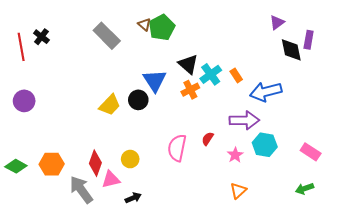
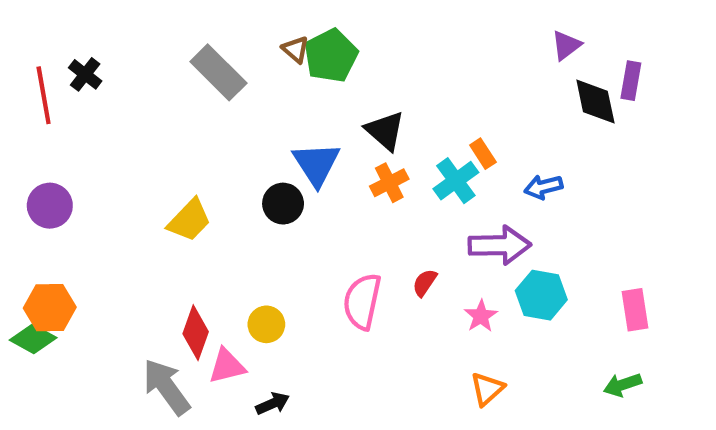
cyan cross: (211, 74) -> (456, 181), moved
blue arrow: (266, 92) -> (543, 187), size x0.6
yellow trapezoid: (110, 105) -> (189, 220), moved
pink rectangle: (311, 152) -> (635, 310), turned 48
orange hexagon: (52, 164) -> (50, 308), moved

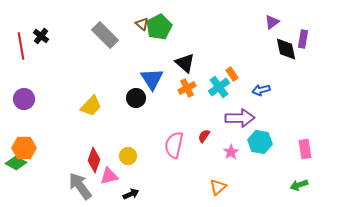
orange triangle: (487, 389) -> (218, 187), moved

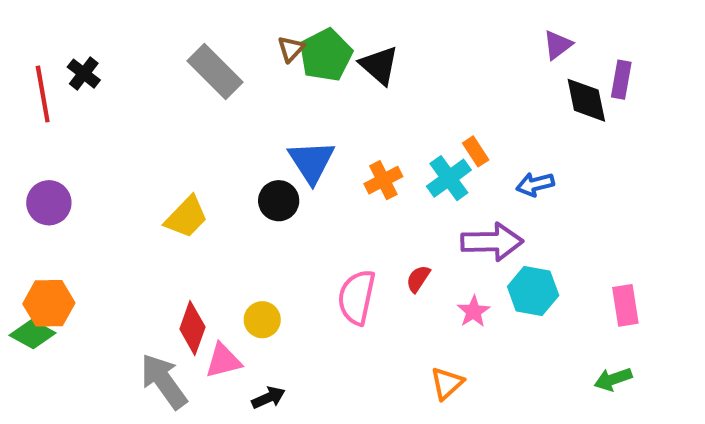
brown triangle: (142, 24) -> (291, 49), turned 32
black triangle: (185, 63) -> (379, 65), moved

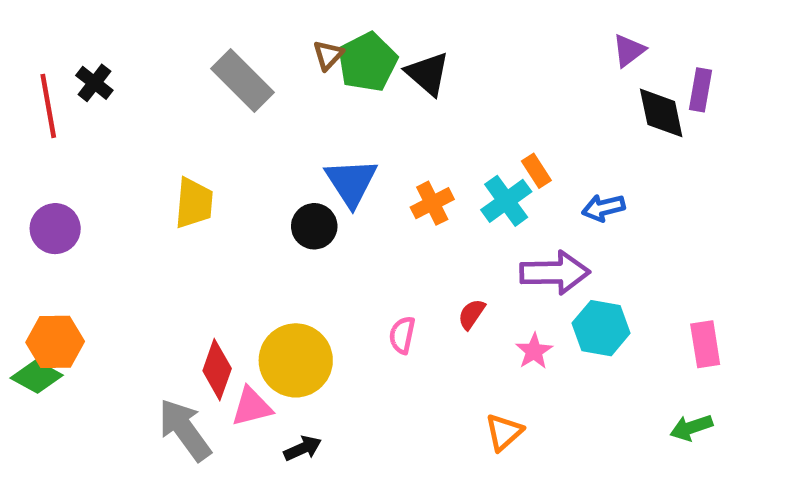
yellow trapezoid: (186, 217) -> (194, 203), moved, turned -39
pink semicircle: (357, 297) -> (402, 335), size x0.6
yellow circle: (262, 320) -> (296, 360), size x1.8

